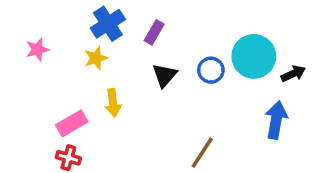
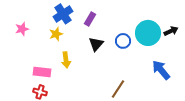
black arrow: (293, 74) -> (171, 31), moved
blue arrow: (276, 120) -> (161, 70), turned -50
pink rectangle: (72, 123) -> (42, 72), turned 36

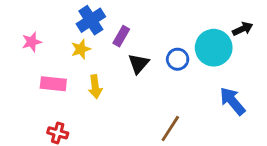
purple rectangle: (90, 19) -> (121, 36), moved
black arrow: (171, 31) -> (243, 29), moved
pink rectangle: (42, 72) -> (53, 84), moved

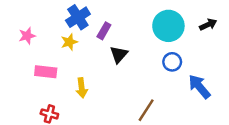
cyan circle: (214, 48) -> (168, 26), moved
blue circle: (178, 59) -> (172, 62), moved
yellow arrow: (95, 87) -> (82, 88), moved

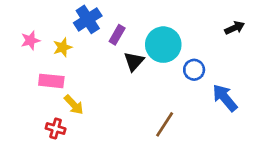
cyan circle: (168, 26) -> (163, 45), moved
yellow star: (69, 42) -> (63, 47), moved
yellow arrow: (82, 88) -> (74, 105), moved, turned -36

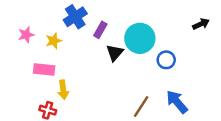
blue arrow: (225, 98) -> (177, 102), moved
yellow arrow: (74, 105) -> (63, 90), turned 36

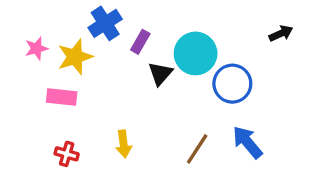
yellow star: (54, 41) -> (75, 57), size x1.5
blue circle: (166, 60) -> (232, 84), size x1.5
yellow arrow: (63, 90) -> (124, 144), moved

